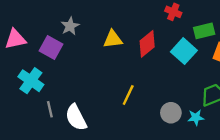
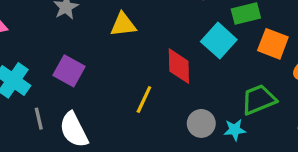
red diamond: (147, 44) -> (179, 66), moved, turned -52
purple square: (51, 47) -> (69, 71), moved

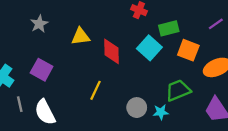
red diamond: (179, 66) -> (111, 51), moved

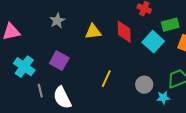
red diamond: (111, 51) -> (124, 32), moved
gray circle: (137, 108) -> (144, 85), moved

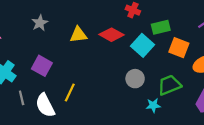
red diamond: (124, 32) -> (112, 35), turned -60
yellow line: (106, 79) -> (70, 93), moved
gray circle: (144, 85) -> (135, 79), moved

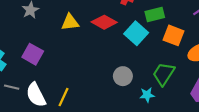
gray circle: (135, 79) -> (123, 76), moved
green trapezoid: (169, 85) -> (164, 74), turned -35
yellow line: (70, 93) -> (63, 97), moved
gray line: (22, 98) -> (12, 87), turned -64

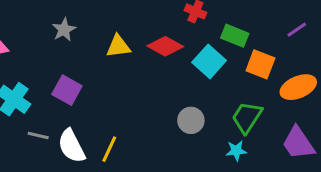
green rectangle: (155, 15) -> (235, 36), turned 36
cyan star: (147, 95) -> (236, 151), moved

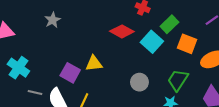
green rectangle: (235, 36) -> (169, 24), turned -66
yellow triangle: (118, 46) -> (94, 64), moved
purple square: (67, 90) -> (70, 73), moved

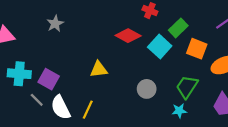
cyan cross: (18, 68) -> (19, 74), turned -30
purple square: (70, 73) -> (49, 79), moved
gray line: (35, 92) -> (37, 100), turned 32

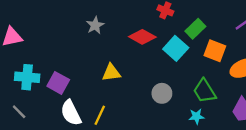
gray star: (55, 24) -> (95, 25), moved
green trapezoid: (187, 87) -> (205, 91), turned -65
gray line: (37, 100) -> (19, 112), moved

